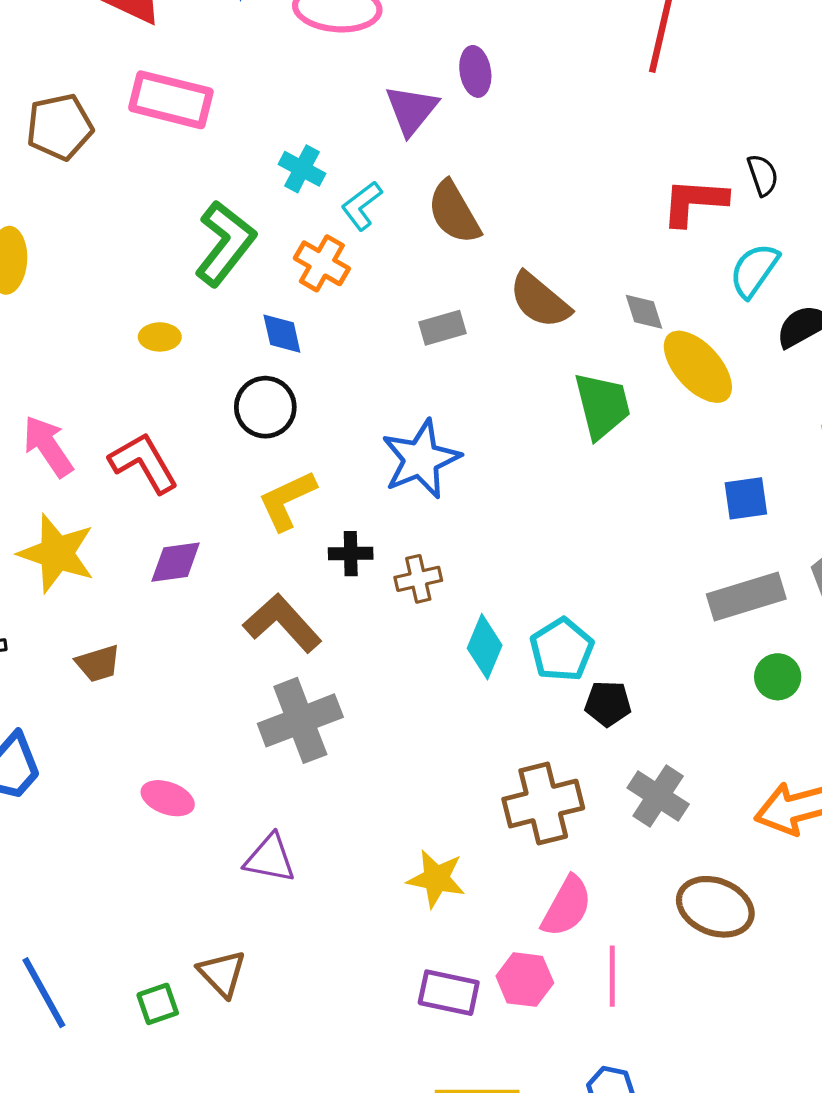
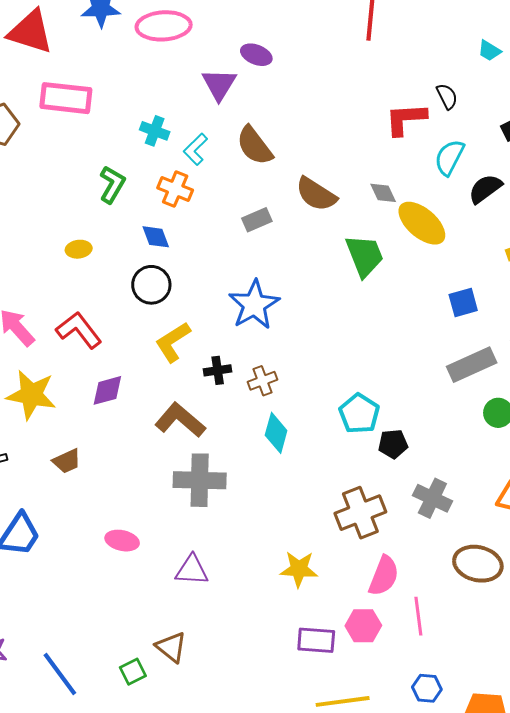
purple ellipse: (475, 71) -> (256, 55), turned -52
green L-shape: (225, 243) -> (112, 184), size x0.7
cyan diamond: (485, 647) -> (276, 433), moved
gray cross: (300, 720) -> (200, 480), turned 30

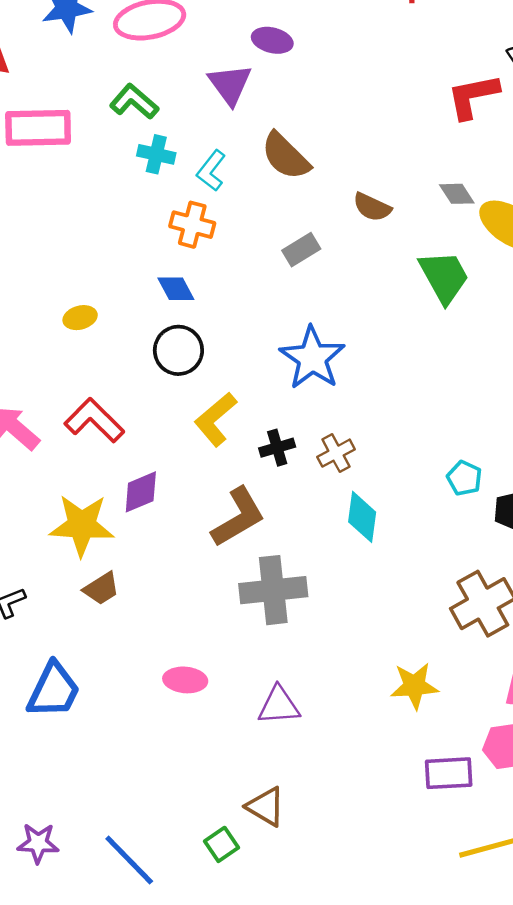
green L-shape: (112, 184) -> (134, 102), moved, turned -72
brown semicircle: (316, 194) -> (372, 207), size x0.7
yellow star: (31, 395) -> (82, 525), moved
cyan pentagon: (359, 414) -> (464, 478), size x0.7
brown L-shape: (180, 420) -> (238, 517), turned 117

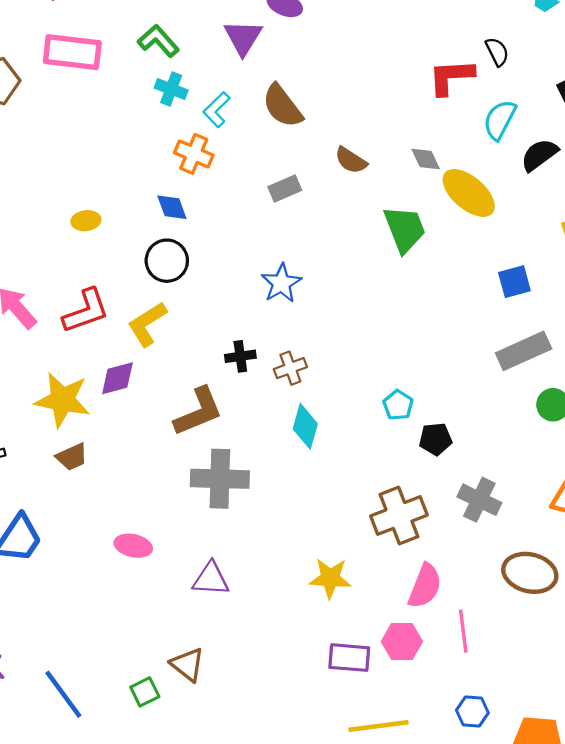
blue star: (312, 358) -> (281, 283), size x0.7
yellow L-shape: (216, 419) -> (147, 324), moved
red L-shape: (94, 420) -> (86, 311), turned 108

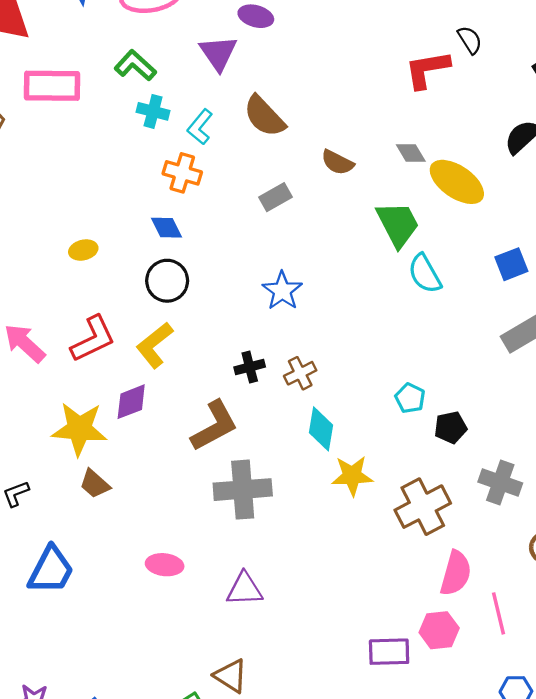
cyan semicircle: (500, 120) -> (425, 274), moved, turned -51
brown trapezoid: (72, 457) -> (95, 484), turned 72
yellow star: (330, 578) -> (352, 476), moved

